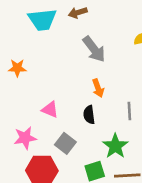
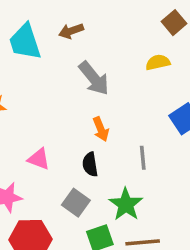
cyan trapezoid: (42, 20) -> (25, 42), turned 80
gray square: (65, 143) -> (76, 203), moved

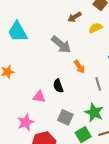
brown arrow: (71, 31) -> (74, 17), moved
orange arrow: (101, 129) -> (79, 67), moved
black semicircle: (90, 164) -> (58, 86), moved

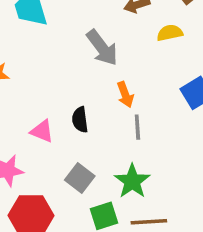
gray line: (98, 84) -> (137, 127), moved

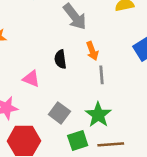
black semicircle: (80, 120) -> (60, 59), moved

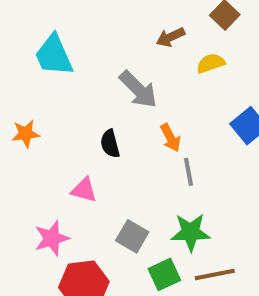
black semicircle: (60, 59) -> (110, 144), moved
green star: (98, 115) -> (191, 232), turned -30

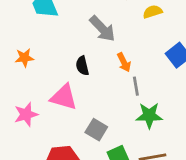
pink triangle: (84, 190) -> (64, 97), size x1.5
green star: (191, 232) -> (149, 115), moved
pink star: (52, 238) -> (26, 114), moved

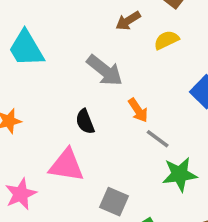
gray line: (136, 86) -> (158, 139), turned -36

